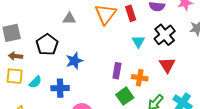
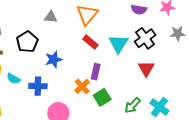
red rectangle: (131, 13) -> (90, 42), moved, turned -35
cyan triangle: (138, 42) -> (118, 44), size x1.5
orange cross: (140, 78) -> (82, 86), moved, turned 35
cyan semicircle: (35, 82) -> (14, 79), turned 72

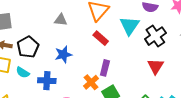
gray triangle: (51, 17) -> (61, 20), moved
black pentagon: (27, 42) -> (28, 47), moved
cyan triangle: (118, 44) -> (129, 26), moved

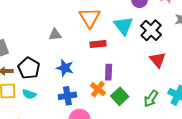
red rectangle: (101, 38) -> (98, 44), turned -35
blue star: (63, 55) -> (65, 68), turned -30
blue cross: (47, 81) -> (67, 96), moved

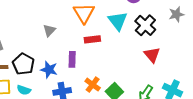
gray triangle: (55, 35) -> (49, 30), turned -40
blue star: (65, 68) -> (49, 70), moved
purple rectangle: (109, 72) -> (72, 59), moved

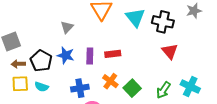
black cross: (145, 25) -> (163, 22), turned -30
red rectangle: (92, 39) -> (113, 54), moved
blue star: (49, 70) -> (66, 55), moved

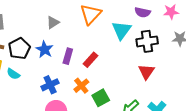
black cross: (163, 22) -> (147, 41), turned -35
red rectangle: (113, 54) -> (90, 60), turned -56
blue cross: (80, 88) -> (50, 85), turned -30

